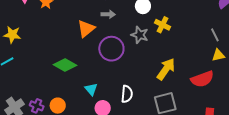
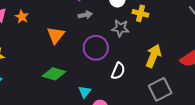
orange triangle: (86, 29) -> (56, 35), moved
cyan triangle: (91, 89) -> (85, 92), turned 32
white semicircle: (127, 94) -> (118, 71), moved, turned 30

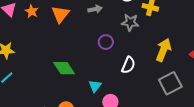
orange triangle: (56, 35) -> (60, 14), moved
purple circle: (96, 48) -> (106, 42), size x0.6
green diamond: (54, 74) -> (64, 68), turned 40

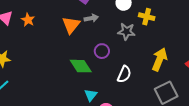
orange triangle: (60, 14) -> (71, 25), moved
green diamond: (64, 68) -> (81, 66), moved

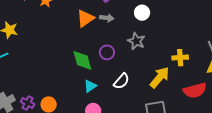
yellow cross: (147, 17) -> (180, 58), moved, turned -35
cyan triangle: (91, 95) -> (90, 86), moved

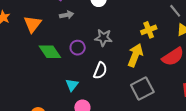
orange triangle: (85, 18) -> (33, 24), moved
gray star: (136, 41) -> (103, 38), moved
green diamond: (82, 60) -> (50, 52), moved

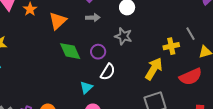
gray line: (175, 11) -> (191, 34), moved
gray star: (103, 38) -> (123, 36), moved
white semicircle: (100, 71) -> (108, 72), moved

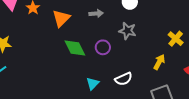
yellow cross: (171, 46) -> (176, 39), turned -35
yellow arrow: (154, 69) -> (159, 62), size x0.7
white semicircle: (108, 72) -> (124, 79), moved, turned 36

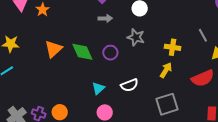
orange triangle: (61, 18) -> (53, 49), moved
yellow cross: (176, 39) -> (173, 47), moved, turned -35

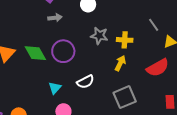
gray star: (136, 37) -> (99, 36), moved
purple circle: (110, 53) -> (63, 51), size x1.5

